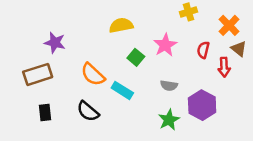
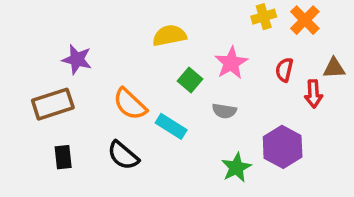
orange cross: (229, 25) -> (305, 20), moved
brown triangle: (239, 49) -> (334, 68), turned -42
gray semicircle: (169, 86) -> (224, 111), moved

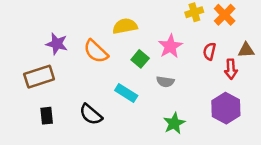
orange semicircle: (130, 104) -> (96, 51), moved
purple hexagon: (283, 147) -> (226, 108), moved

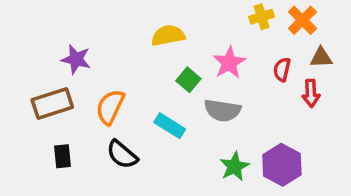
brown triangle: (246, 50) -> (321, 58), moved
orange semicircle: (96, 51) -> (110, 107), moved, turned 72
gray semicircle: (165, 82) -> (222, 110), size x1.5
purple hexagon: (226, 108) -> (282, 165), moved

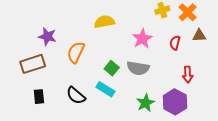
green square: (188, 80) -> (112, 68), moved
red arrow: (311, 93) -> (188, 74), moved
orange semicircle: (110, 107) -> (76, 52), moved
cyan rectangle: (170, 126) -> (105, 89), moved

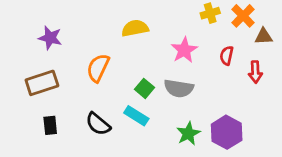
brown triangle: (199, 35) -> (264, 36), moved
purple star: (47, 37) -> (50, 38), moved
red arrow: (188, 74) -> (255, 72), moved

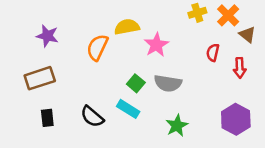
brown triangle: (264, 36) -> (247, 35), turned 42
pink star: (184, 50) -> (156, 45), moved
orange semicircle: (98, 68) -> (97, 47), moved
purple hexagon: (227, 132) -> (236, 119), moved

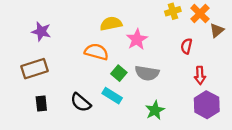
brown triangle: (247, 35) -> (217, 30), turned 42
orange semicircle: (97, 47) -> (96, 52), moved, turned 80
red arrow: (240, 68) -> (200, 75), moved

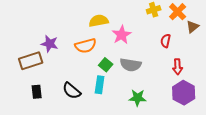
purple star: (41, 32) -> (50, 44), moved
orange semicircle: (96, 52) -> (86, 46), turned 150
cyan rectangle: (112, 96) -> (100, 85), turned 66
green star: (155, 110) -> (138, 98), turned 30

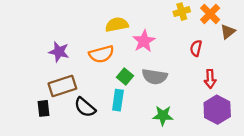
brown rectangle: (31, 61) -> (62, 86), moved

